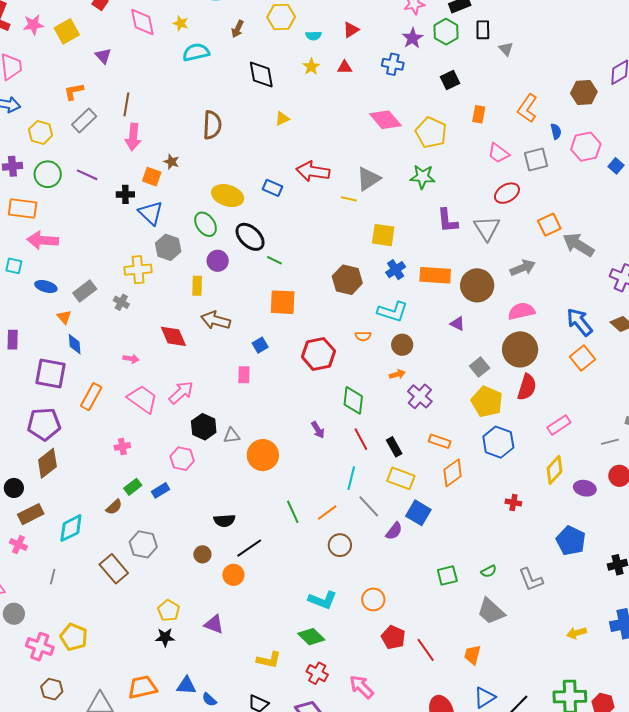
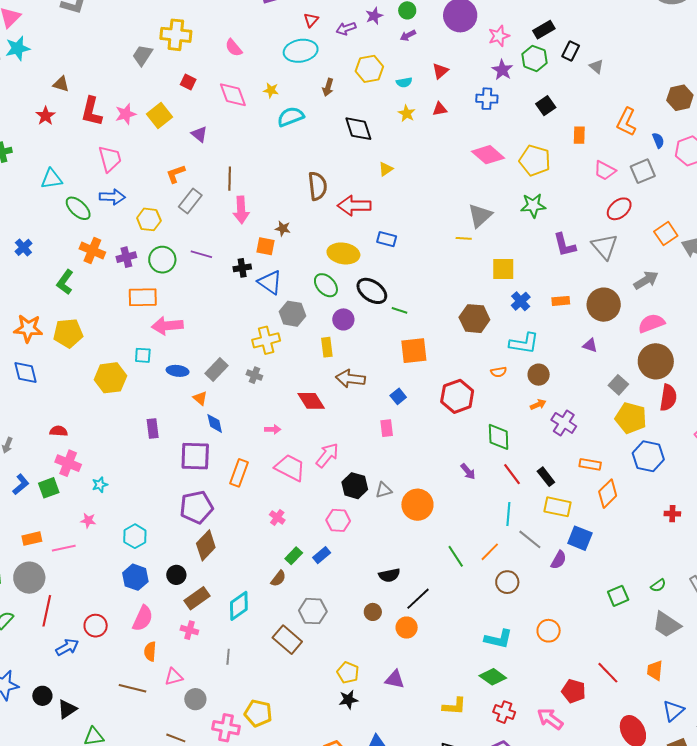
black rectangle: (483, 30) -> (571, 51), turned 36
red arrow: (313, 171) -> (354, 206), moved
orange rectangle: (435, 275) -> (561, 301), size x0.6
pink cross: (122, 446) -> (277, 517), turned -35
red pentagon: (393, 637) -> (574, 691), moved

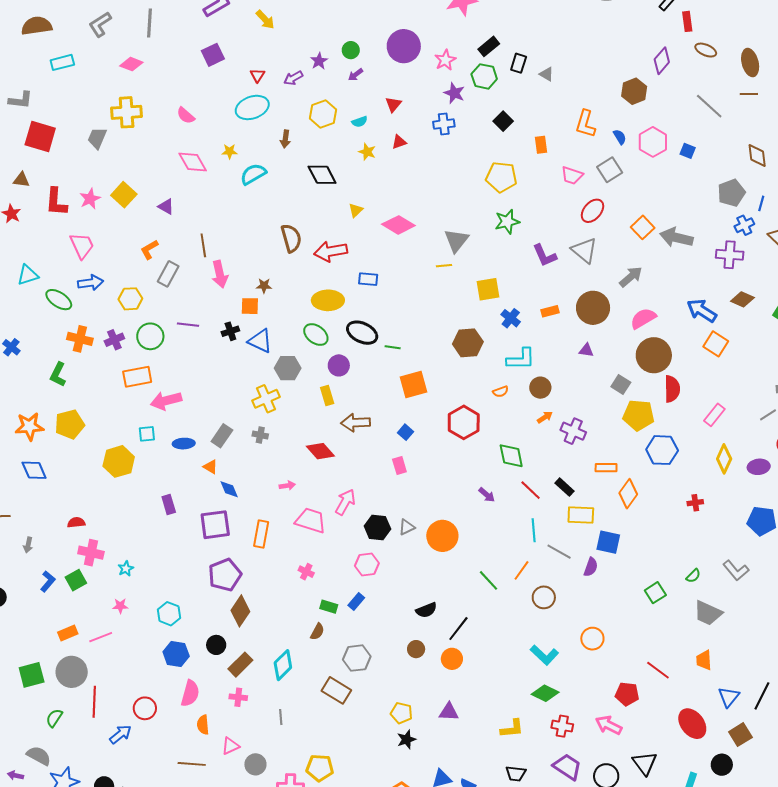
red square: (188, 82) -> (40, 137), moved, size x2.0
pink diamond: (488, 155) -> (398, 225), moved
green rectangle: (294, 556) -> (329, 607), turned 72
cyan L-shape: (498, 639) -> (544, 655), turned 40

